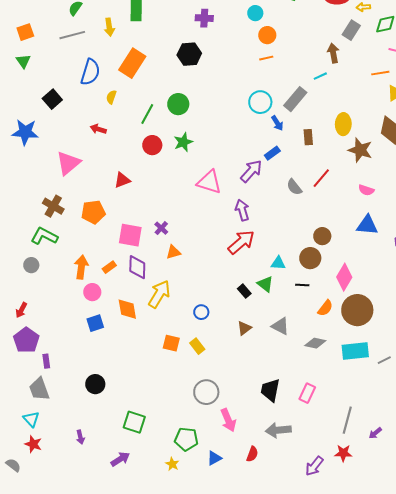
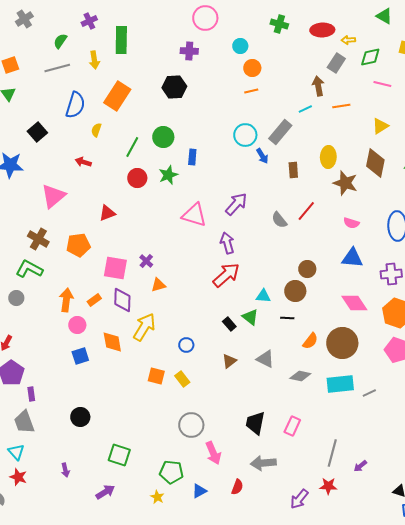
orange line: (380, 73) -> (341, 106), moved
blue rectangle: (272, 153) -> (192, 157), moved, turned -49
pink diamond: (344, 277) -> (354, 303), moved, turned -64

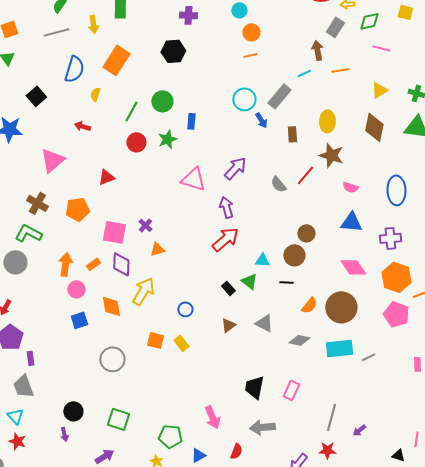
brown star: (345, 183) -> (331, 155), moved
gray circle: (16, 298) -> (15, 262), size x1.5
black circle: (80, 417) -> (73, 411), moved
gray circle: (191, 425) -> (112, 359), moved

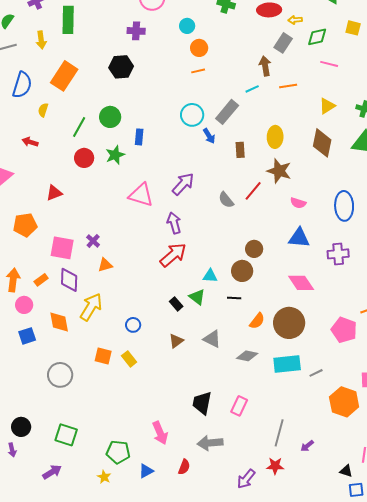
orange hexagon: (396, 277) -> (344, 402), moved

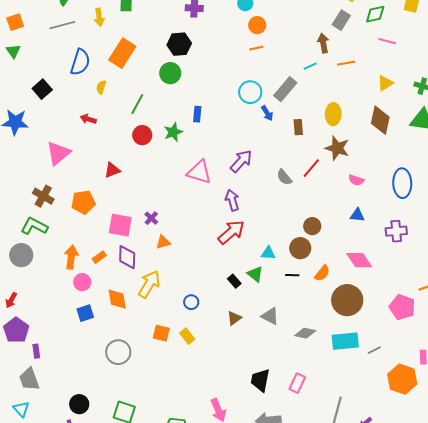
green circle: (110, 117) -> (170, 73), moved
blue triangle: (299, 238) -> (357, 215), size x0.7
orange semicircle: (257, 321) -> (322, 273), moved

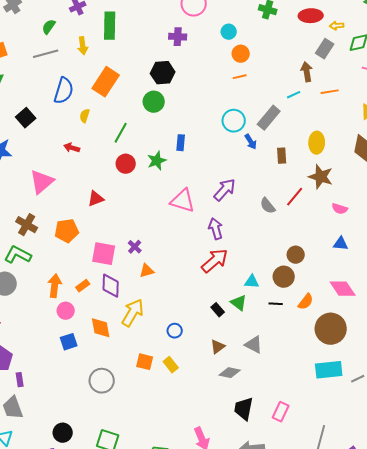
gray diamond: (305, 333) -> (230, 373), moved

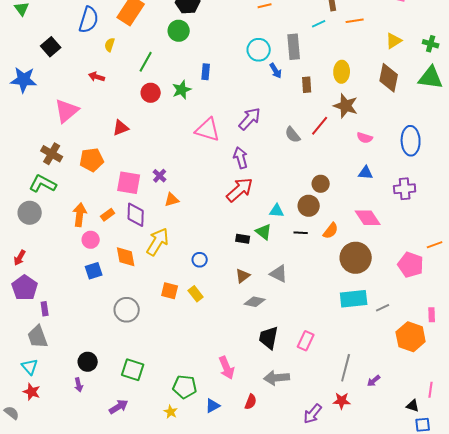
gray rectangle: (269, 118) -> (294, 47), turned -45
black rectangle: (218, 310) -> (243, 239), turned -40

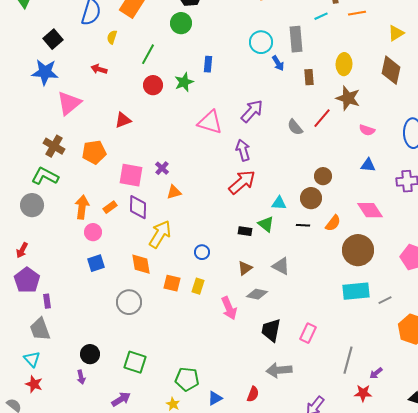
blue star: (24, 80) -> (45, 72), moved
orange diamond: (126, 257) -> (141, 264), moved
yellow rectangle: (196, 294) -> (198, 286), turned 56
pink arrow: (227, 368) -> (229, 308), moved
red star: (342, 401) -> (363, 393), moved

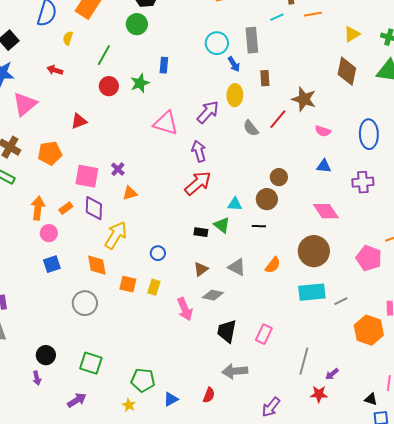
yellow ellipse: (344, 64) -> (235, 95), moved
orange semicircle: (333, 223) -> (273, 265), moved

